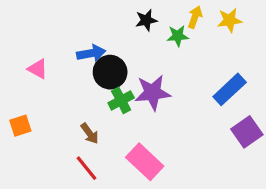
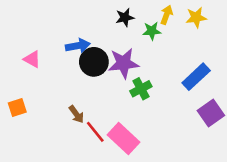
purple star: (153, 93) -> (123, 63), moved
green cross: (121, 100) -> (141, 89), moved
red line: (86, 168) -> (95, 132), moved

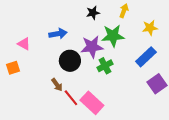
yellow star: (196, 17) -> (150, 28), moved
green star: (152, 31) -> (113, 36), moved, size x1.6
black circle: (94, 62) -> (70, 61), moved
orange square: (17, 108) -> (13, 68), moved

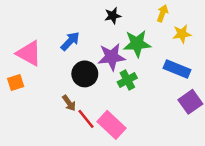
yellow arrow: (124, 11) -> (162, 13), moved
blue arrow: (58, 34) -> (70, 41), turned -36
pink triangle: (24, 44) -> (29, 53), size x1.6
blue rectangle: (146, 57) -> (177, 69), turned 65

